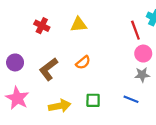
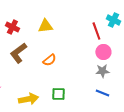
brown L-shape: (48, 69) -> (18, 53), moved
blue line: (131, 99) -> (102, 93), moved

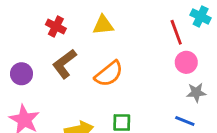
orange semicircle: (49, 60) -> (109, 74), size x1.5
gray star: (102, 71) -> (196, 92), moved

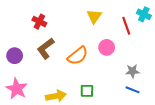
yellow triangle: (103, 25) -> (94, 16), moved, turned -49
pink circle: (186, 62) -> (107, 47), moved
gray star: (196, 92) -> (132, 71), moved

